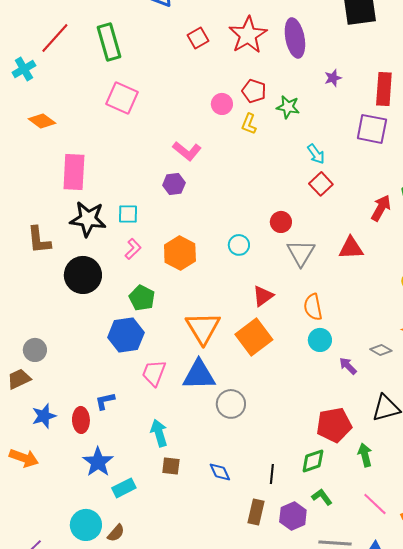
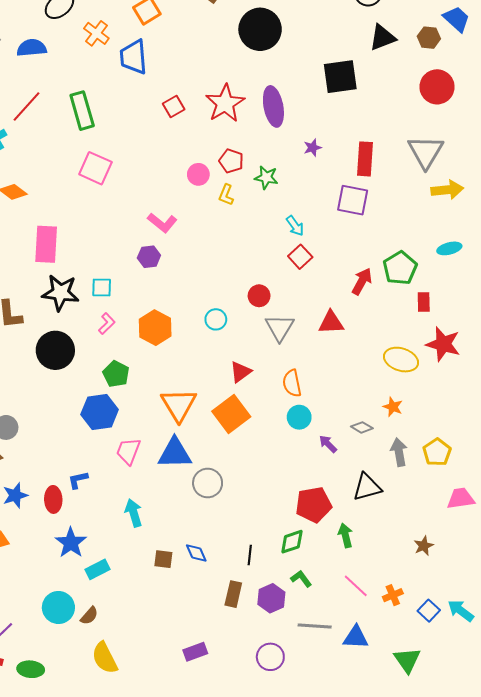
brown square: (171, 466) -> (163, 559), moved

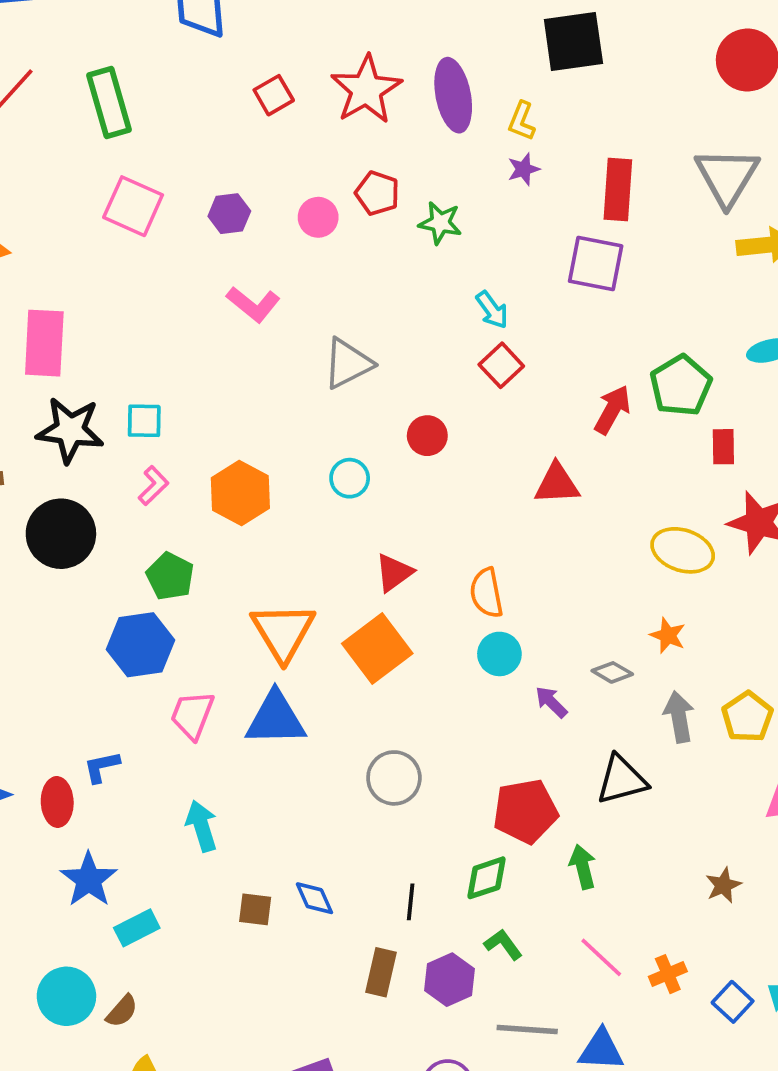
yellow L-shape: (226, 195) -> (522, 121), moved
purple hexagon: (149, 257) -> (229, 214), moved
gray triangle: (280, 328) -> (348, 363), moved, turned 32
gray circle: (208, 483) -> (394, 778), moved

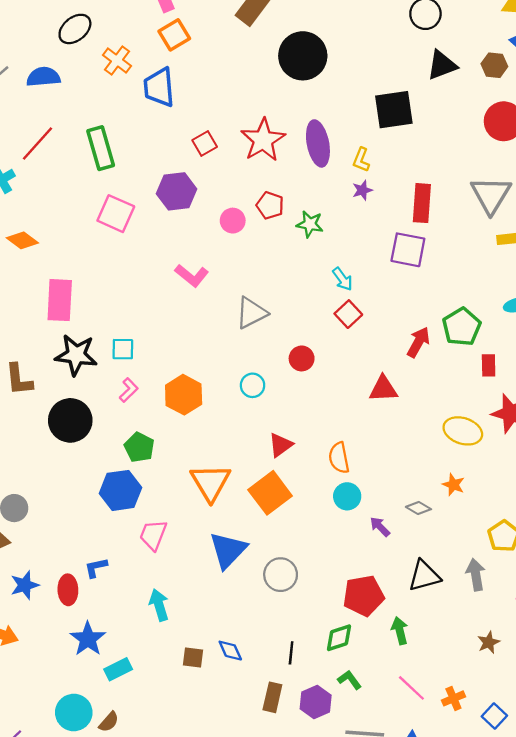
purple hexagon: (229, 214) -> (177, 191), moved, size x1.5
gray arrow: (679, 717) -> (476, 575), moved
blue triangle: (276, 719) -> (228, 550), moved, turned -45

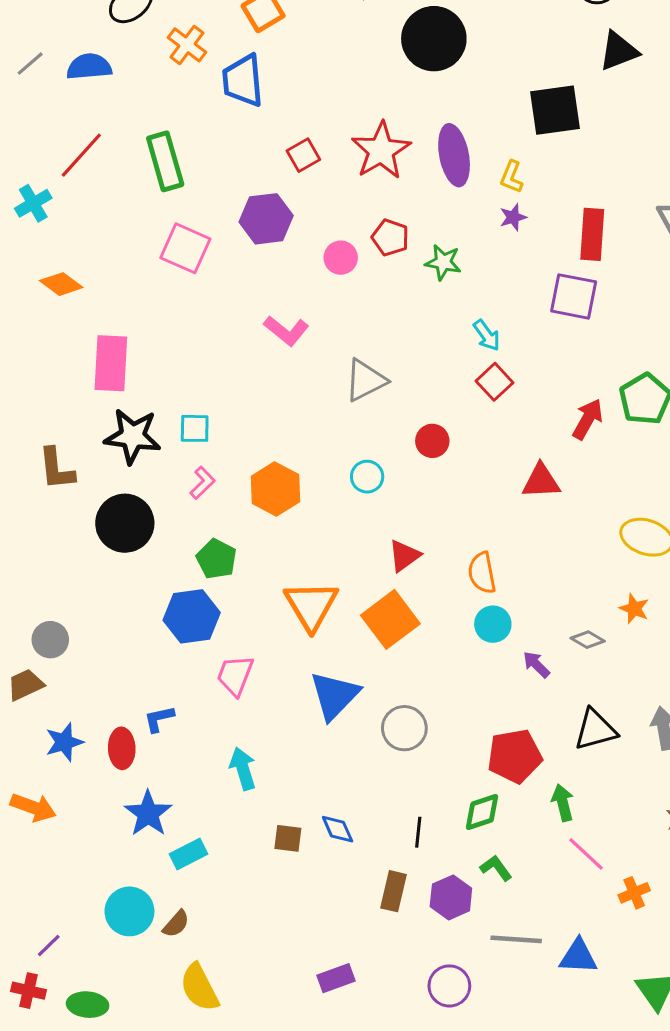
pink line: (411, 688) -> (586, 854), moved

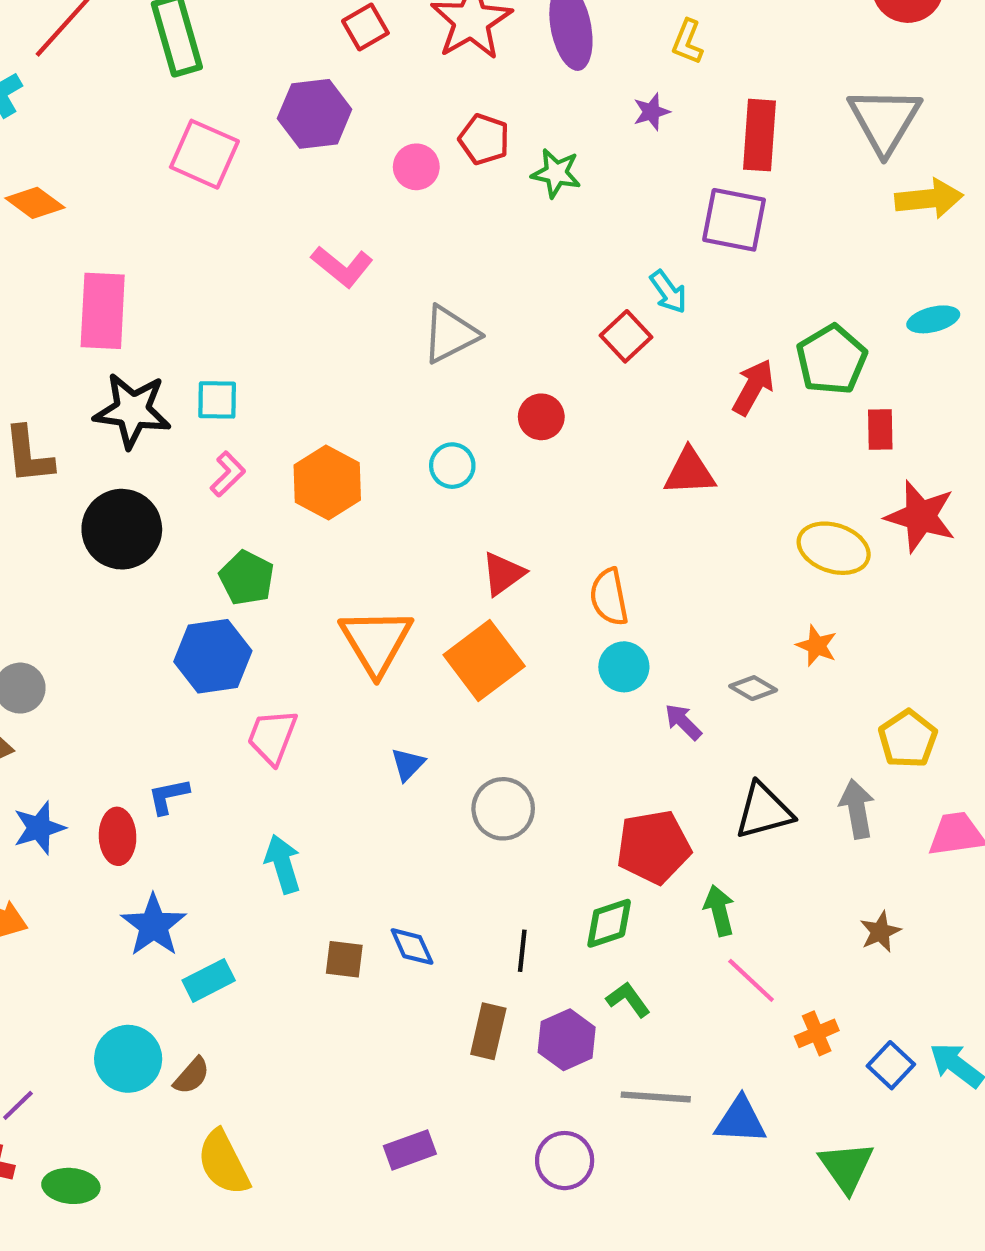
yellow L-shape: (512, 177) -> (687, 42), moved
cyan arrow: (487, 335) -> (668, 292), moved
blue triangle: (334, 696) -> (408, 764), size x0.5

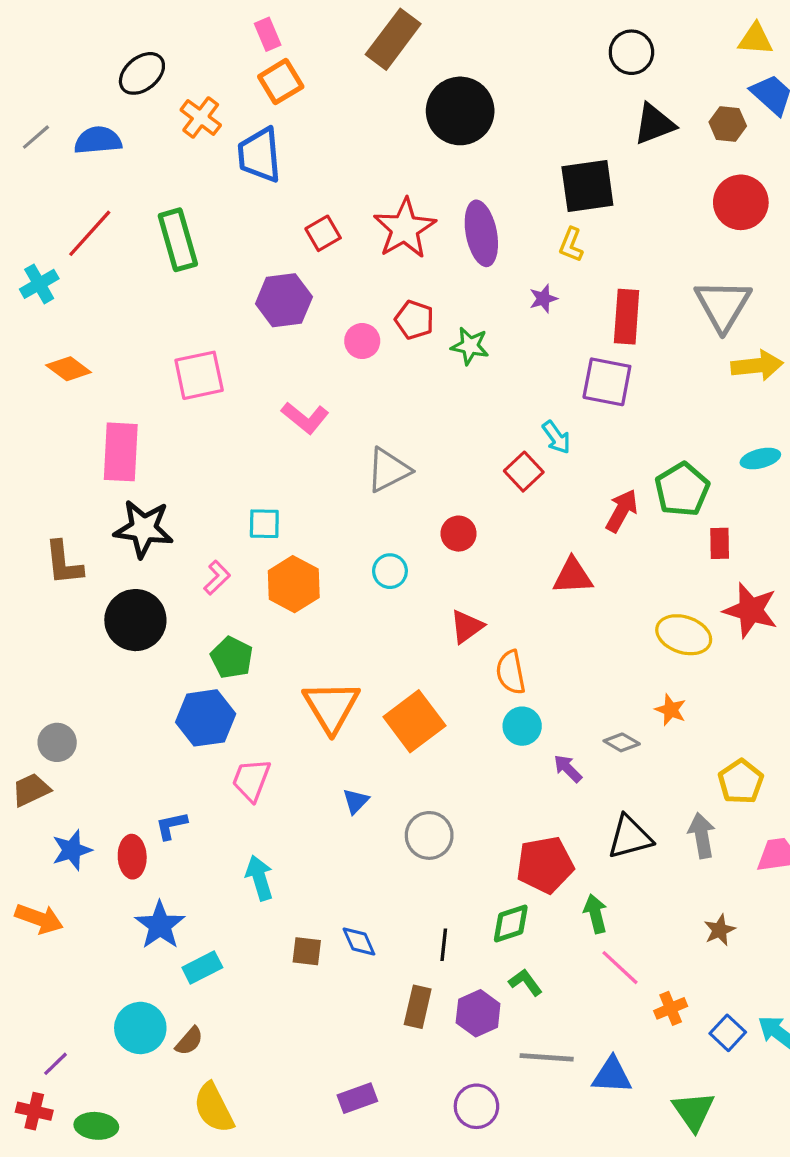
pink square: (204, 154) -> (199, 375), moved, turned -36
cyan square: (217, 400) -> (264, 524), moved
red triangle: (503, 574) -> (467, 627), moved

